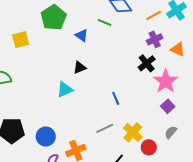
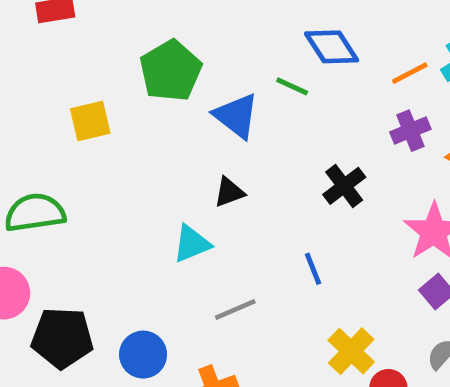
blue triangle: (82, 35) -> (236, 116), size x1.5
black cross: (147, 63) -> (344, 186), moved
gray line: (105, 128) -> (235, 309), moved

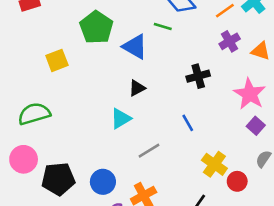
black cross: (344, 186) -> (198, 76), turned 30

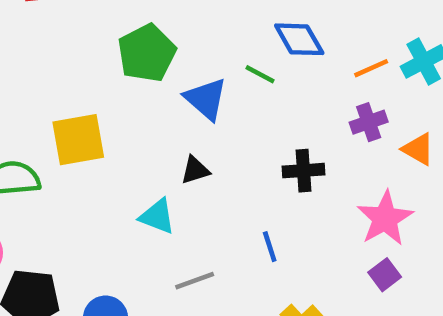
yellow square: (57, 60) -> (78, 140), moved, size x1.4
cyan triangle: (121, 119) -> (157, 216), turned 40

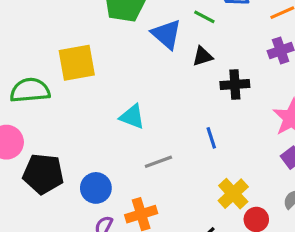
black triangle: (195, 170) -> (202, 56), moved

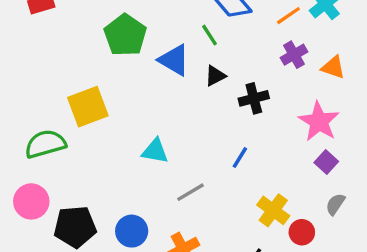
green line: (204, 17) -> (209, 35), turned 40
blue line: (211, 138) -> (240, 158), turned 60

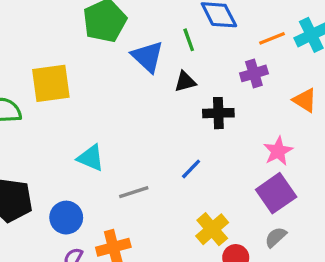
purple cross: (294, 55) -> (254, 73), moved
pink star: (319, 122) -> (278, 151), size x0.7
cyan triangle: (155, 151) -> (91, 158), moved
purple square: (326, 162) -> (276, 193), size x1.6

